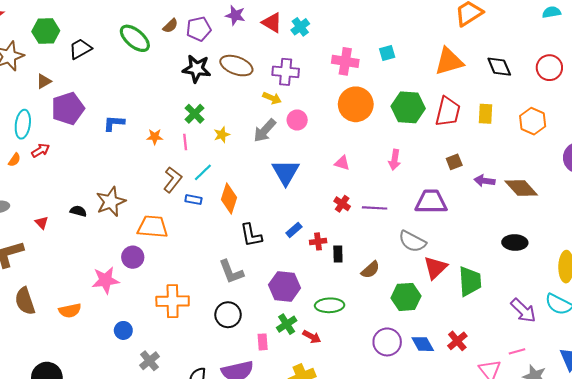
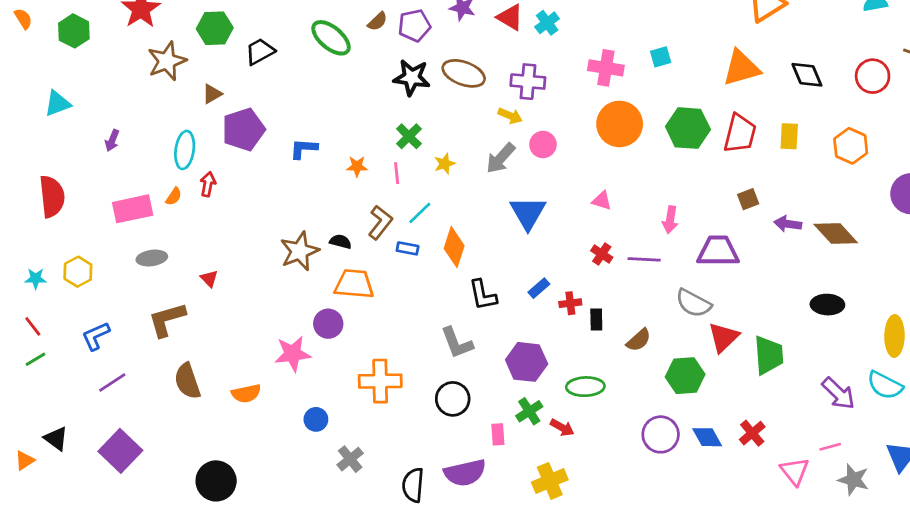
red arrow: (41, 150) -> (208, 184), turned -48
pink arrow: (394, 160) -> (670, 220), moved
black semicircle: (78, 211) -> (341, 242), moved

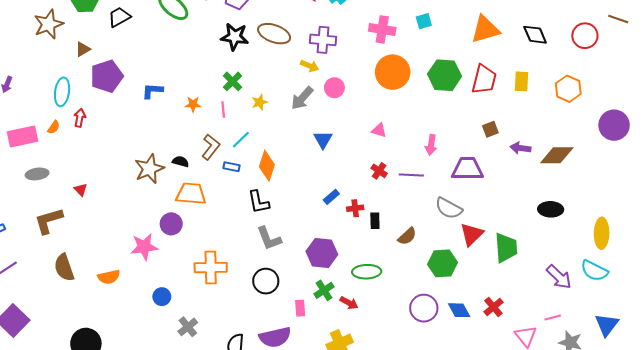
blue triangle: (528, 213) -> (323, 140), size x0.7
brown diamond: (836, 233) -> (557, 155), turned -48
black L-shape: (483, 295) -> (259, 202), moved

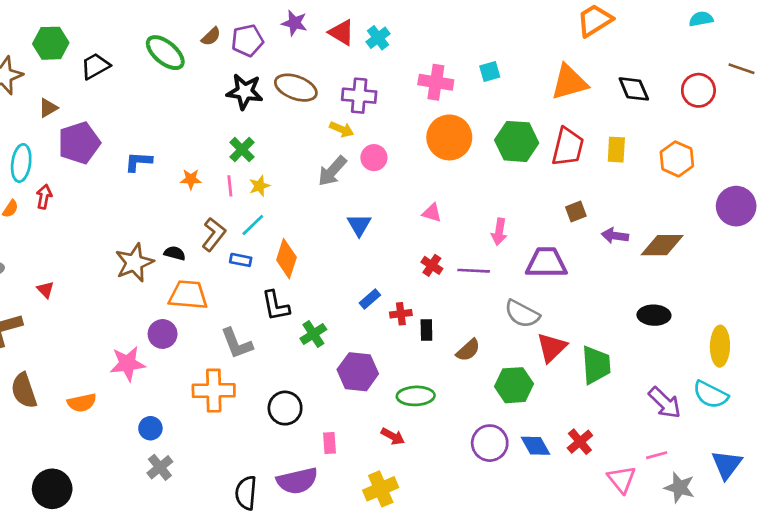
yellow star: (260, 102) -> (259, 186), moved
gray L-shape: (269, 238) -> (237, 343), moved
green cross: (324, 290) -> (313, 334), moved
gray cross: (188, 327) -> (160, 467), moved

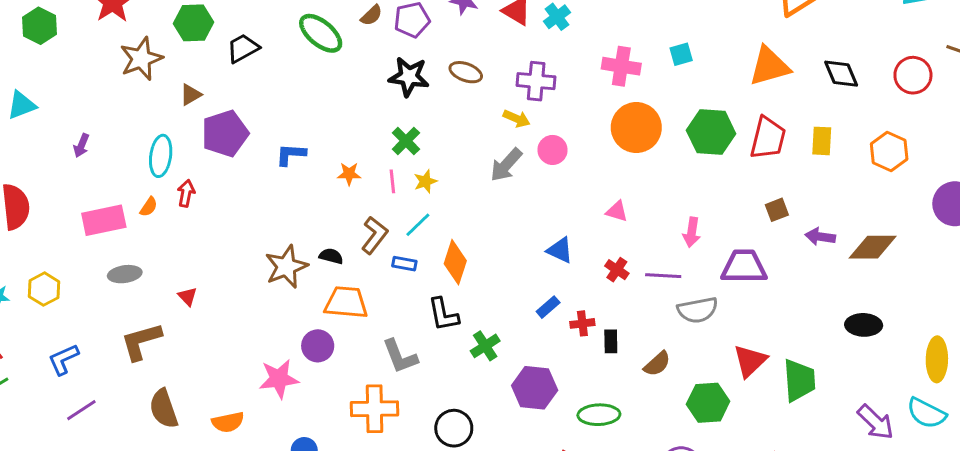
brown ellipse: (296, 88) -> (466, 72), size x0.7
blue triangle: (359, 225) -> (560, 250), moved, turned -35
gray semicircle: (522, 314) -> (698, 310), moved, turned -39

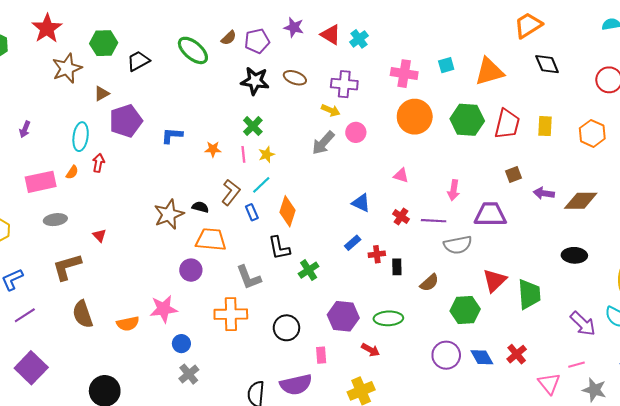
orange triangle: (769, 66) -> (489, 71), moved
black diamond: (841, 74) -> (547, 64), moved
blue rectangle: (404, 264) -> (252, 212), turned 56
pink star: (279, 379) -> (164, 309), moved
purple hexagon: (535, 388) -> (343, 316), moved

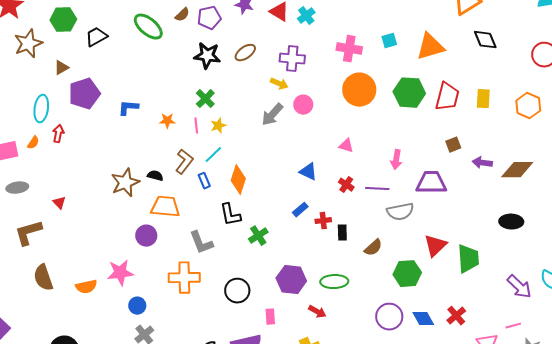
brown ellipse: (295, 78) -> (245, 53), turned -55

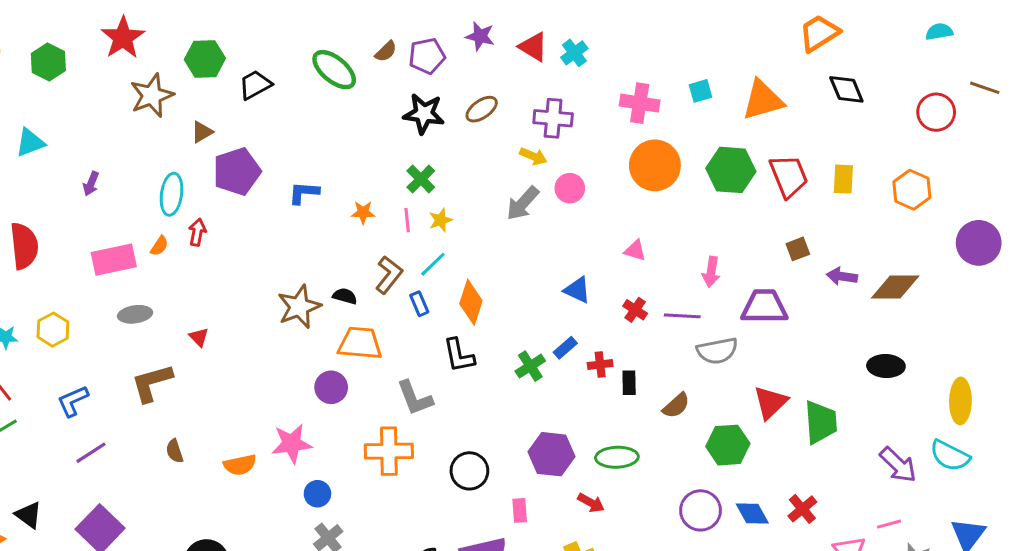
red trapezoid: (447, 97) -> (789, 176), turned -36
green cross: (258, 236) -> (530, 366), moved
brown semicircle: (43, 278) -> (175, 451), size x0.6

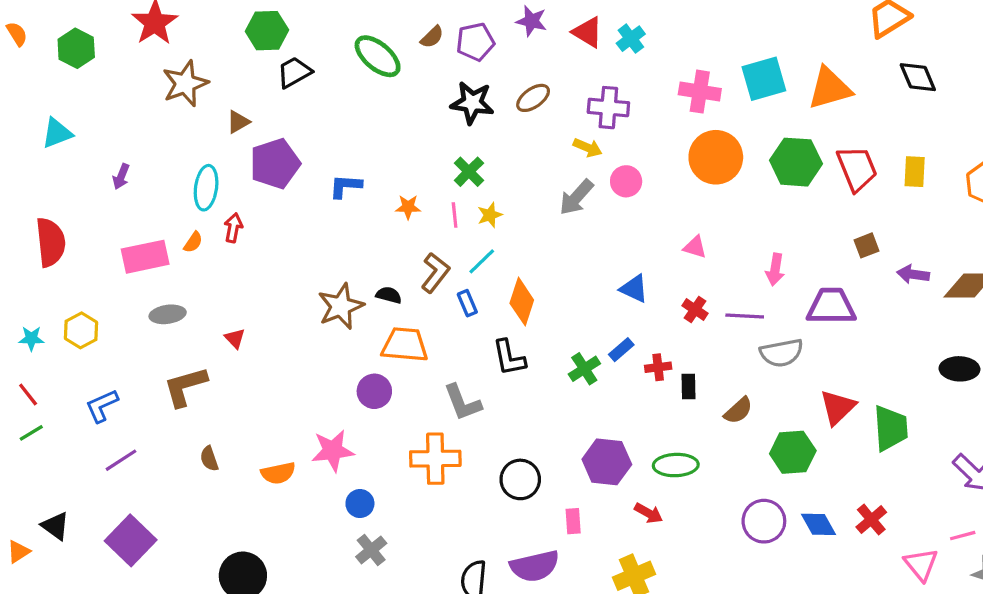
green hexagon: (205, 59) -> (267, 31), moved
cyan square: (701, 91) -> (764, 79), size x1.8

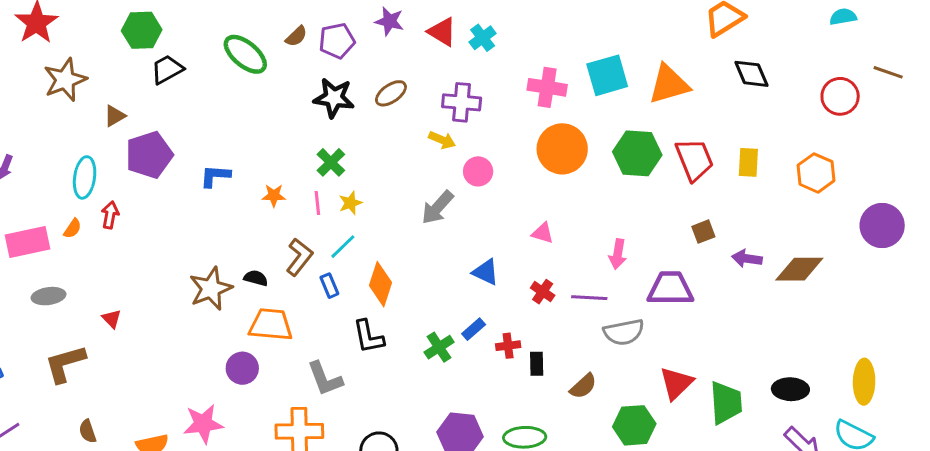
gray arrow: (576, 197) -> (438, 207), moved
black ellipse: (959, 369) -> (790, 389), moved

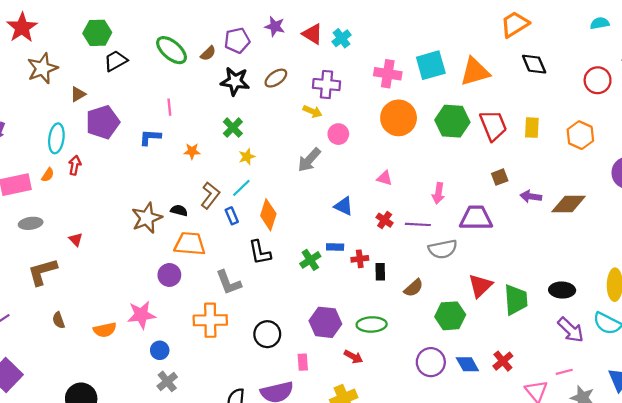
brown semicircle: (296, 36) -> (208, 53), moved
pink line: (317, 203) -> (169, 107), moved
blue rectangle: (474, 329) -> (335, 247), turned 42

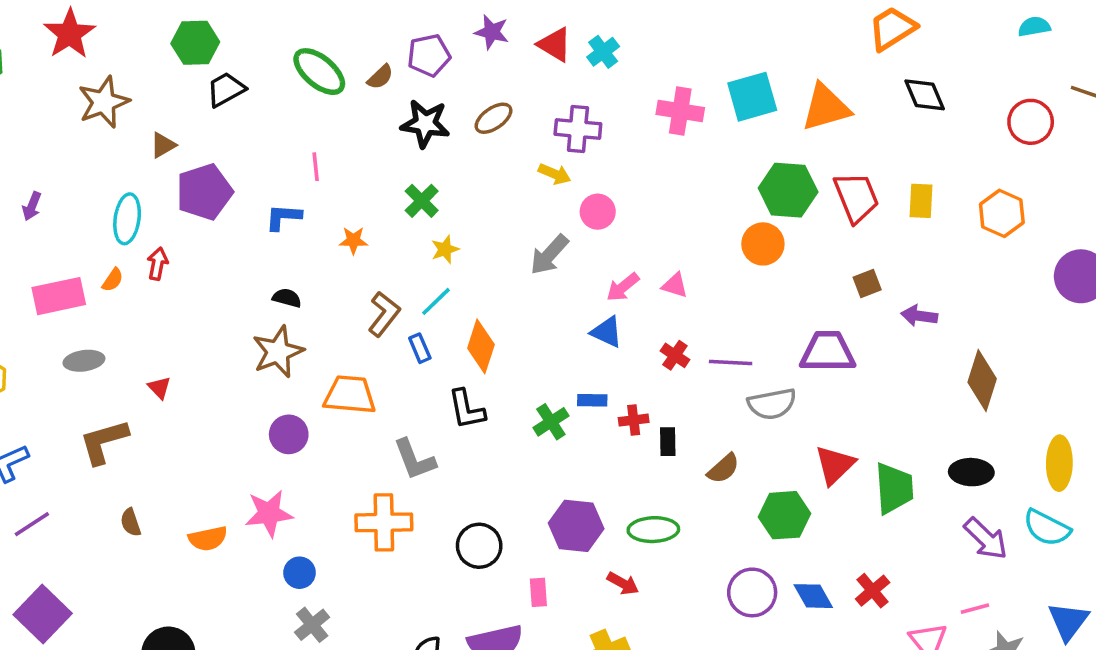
orange circle: (399, 118) -> (763, 244), moved, size x0.7
pink arrow: (438, 193) -> (623, 287), moved, turned 42
brown diamond: (569, 204) -> (982, 380), moved, turned -72
black semicircle: (179, 210) -> (287, 298), moved
purple circle: (169, 275) -> (289, 434), moved

